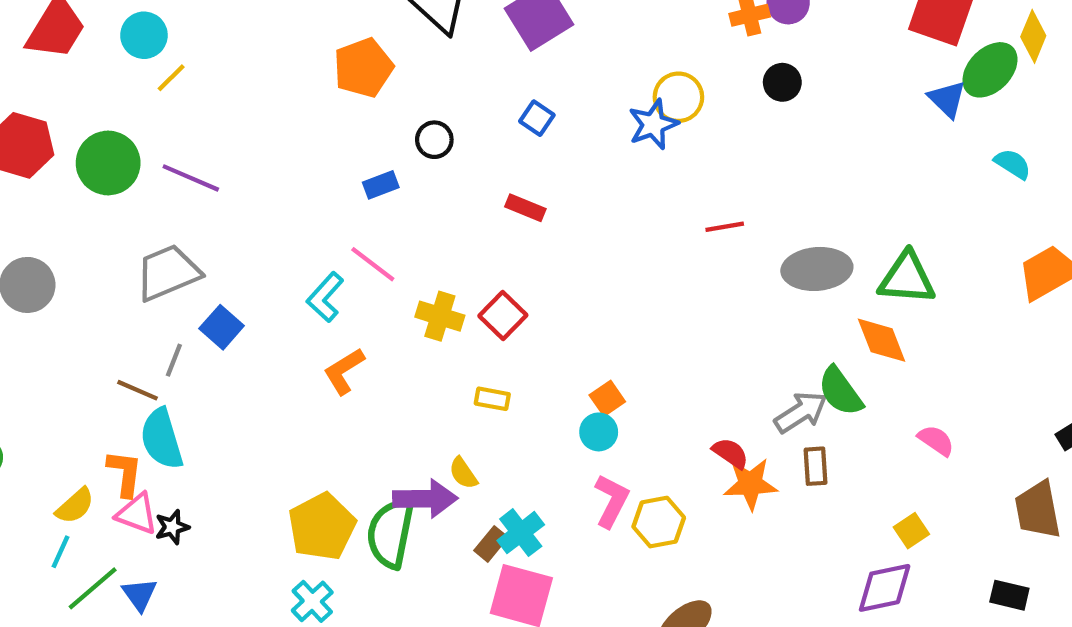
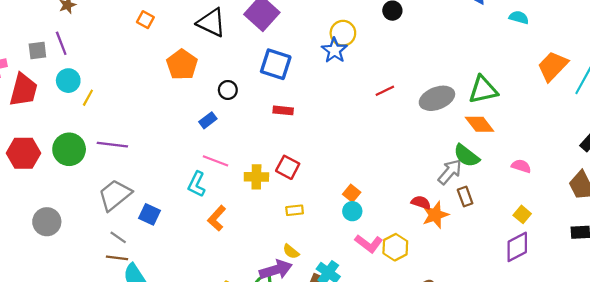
blue square: (537, 118) -> (276, 64), size x1.8
gray line: (174, 360) -> (118, 237), moved, turned -60
pink L-shape: (612, 501) -> (369, 244), turned 116

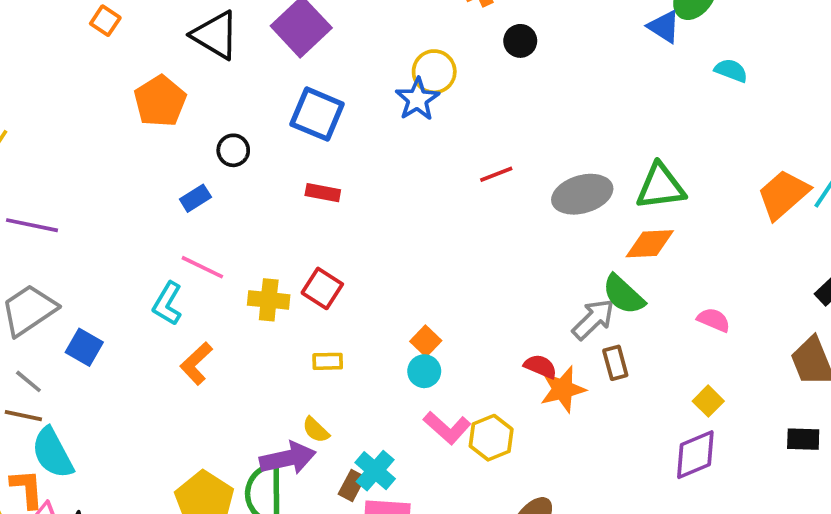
orange trapezoid: (553, 66) -> (783, 194), moved
orange diamond: (479, 124) -> (650, 244), turned -60

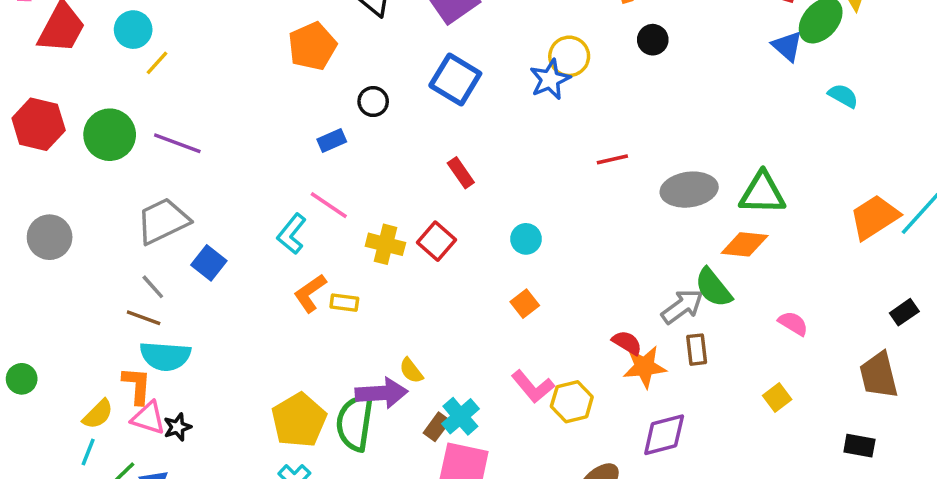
red rectangle: (323, 193) -> (461, 173), moved, turned 36
yellow rectangle: (328, 361) -> (344, 303), moved
cyan circle: (424, 371) -> (526, 239), moved
cyan semicircle: (53, 453) -> (165, 356), turned -66
purple diamond: (695, 455) -> (664, 435), moved

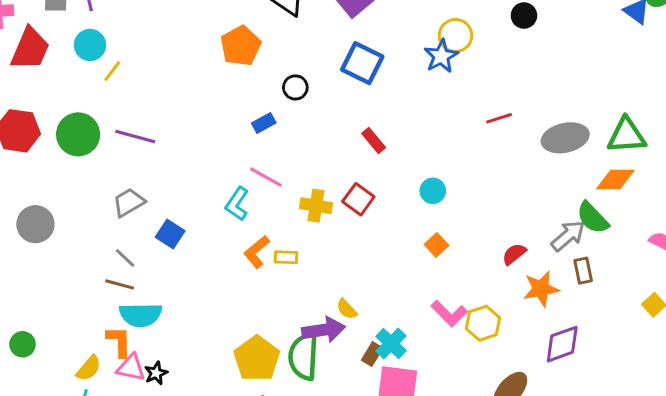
gray trapezoid: (163, 221) -> (129, 202), size x0.7
red semicircle: (627, 343) -> (514, 254), moved, turned -65

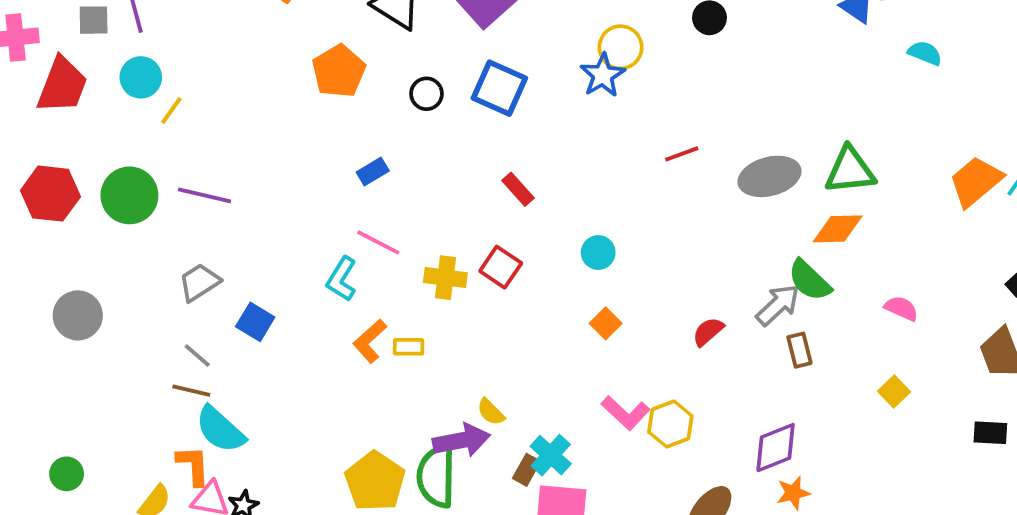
black circle: (295, 87) -> (427, 94), moved
orange star: (541, 289) -> (793, 493), moved, size x0.7
cyan semicircle: (141, 315) -> (220, 429), turned 45

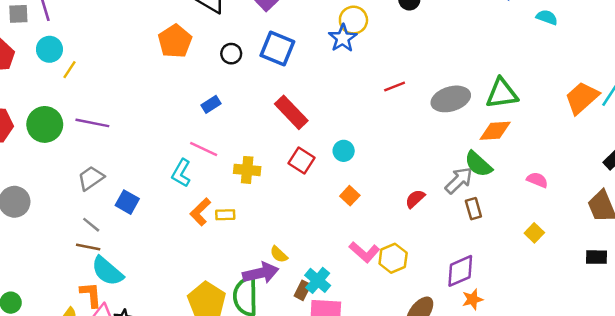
blue rectangle: (373, 172) -> (211, 104), moved
red rectangle: (518, 189) -> (291, 112), size x1.6
red square: (501, 267) -> (301, 160), moved

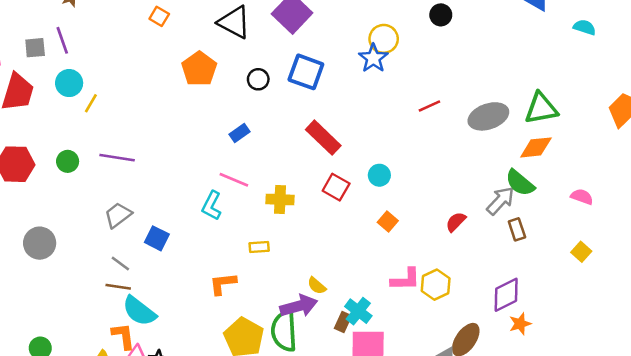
green circle: (45, 124) -> (68, 161), size x0.6
orange L-shape: (200, 212) -> (223, 284), moved, turned 40
pink L-shape: (364, 252) -> (406, 279), turned -40

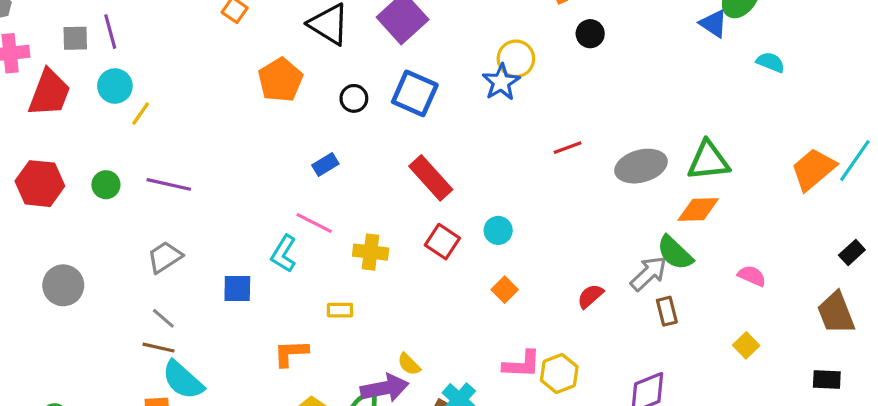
blue square: (157, 238) -> (237, 288), moved, turned -30

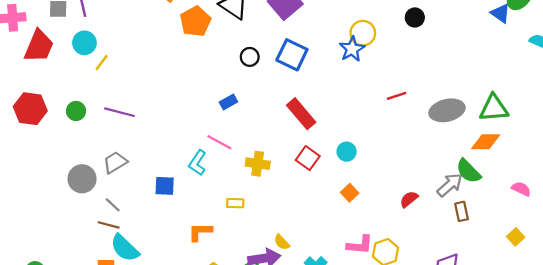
orange pentagon: (280, 80) -> (195, 21), moved
gray circle: (63, 285) -> (82, 179), moved

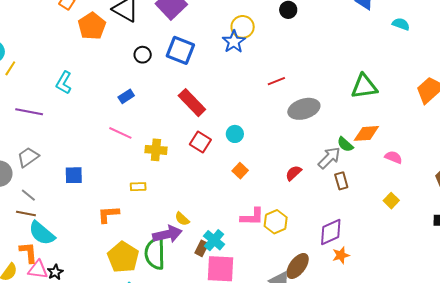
gray ellipse: (447, 110) -> (304, 109), moved
orange diamond: (486, 142) -> (366, 133), moved
cyan L-shape: (197, 163) -> (64, 83), moved
green semicircle: (468, 171) -> (345, 144), size x0.7

